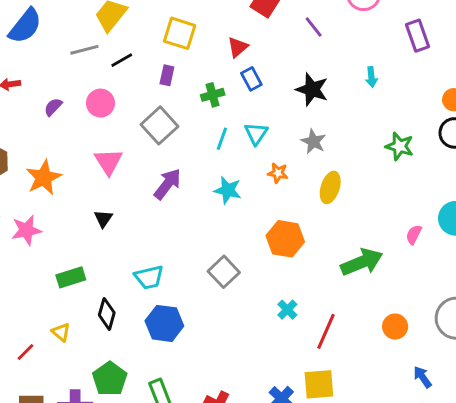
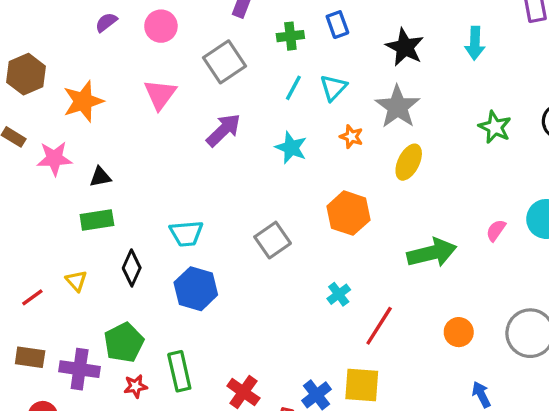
cyan arrow: (371, 77) -> (475, 43), size x1.4
gray star: (313, 141) -> (397, 107), size x1.5
black triangle: (103, 219) -> (100, 177), moved, turned 36

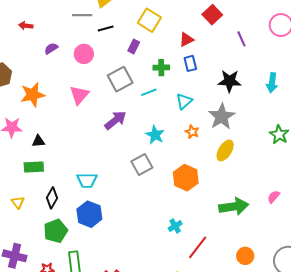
black star: (405, 47) -> (230, 81), turned -30
cyan line: (293, 88) -> (149, 92), moved, turned 35
gray square: (273, 240) -> (142, 165), moved
green pentagon: (124, 343) -> (56, 231), moved

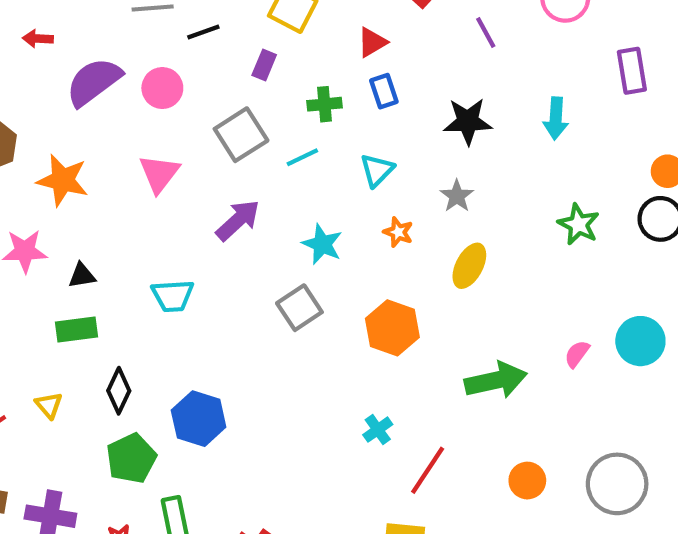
purple semicircle: (51, 48) -> (94, 82), size x2.0
orange star: (33, 95) -> (63, 180), turned 30
gray star: (222, 116) -> (457, 196), size x0.6
cyan trapezoid: (87, 180) -> (173, 296), moved

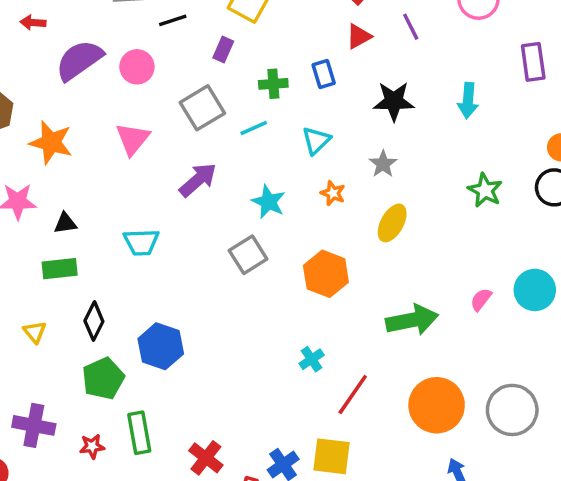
red triangle: (372, 42) -> (359, 36), moved
orange circle: (527, 481) -> (437, 405), size x1.8

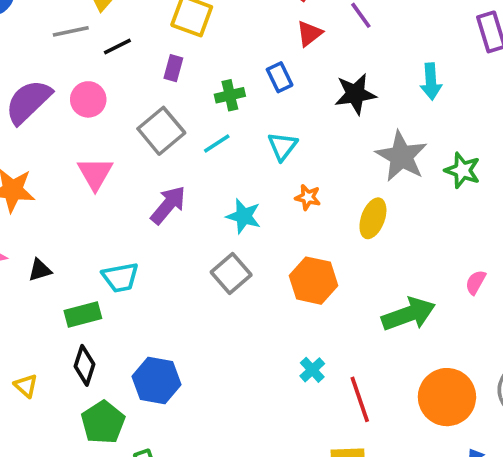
gray star: (383, 164) -> (401, 156), moved, size x1.8
green rectangle: (60, 269) -> (83, 315), moved
red line: (353, 394) -> (360, 399), turned -45

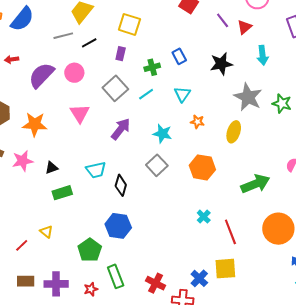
red triangle: (309, 33) -> (244, 27), moved
green rectangle: (83, 315) -> (62, 193), moved
black diamond: (85, 365) -> (121, 185), moved

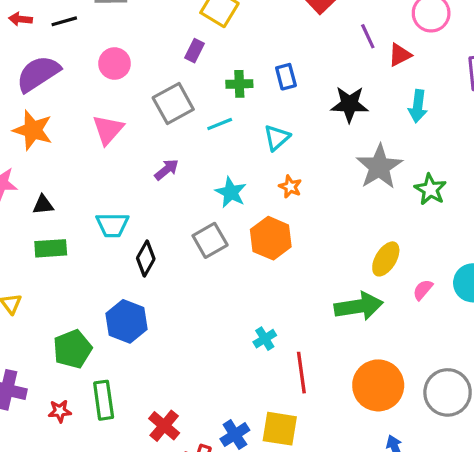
black line: (89, 43) -> (64, 21), moved
purple semicircle: (41, 75) -> (38, 74), moved
purple arrow: (121, 129) -> (167, 170), size x0.7
yellow ellipse: (234, 132) -> (386, 259), moved
orange hexagon: (202, 167) -> (271, 238), moved

